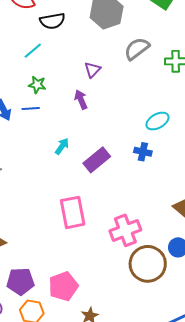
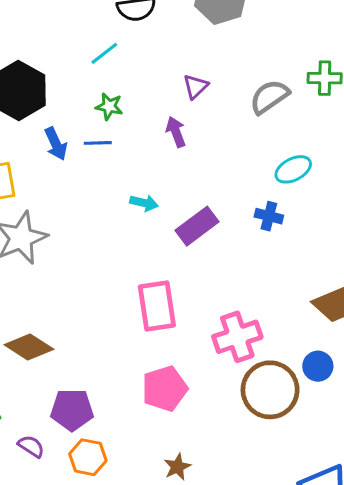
gray semicircle: (137, 49) -> (269, 97), moved
cyan arrow: (62, 146) -> (144, 203), turned 66
pink pentagon: (63, 286) -> (165, 389), moved

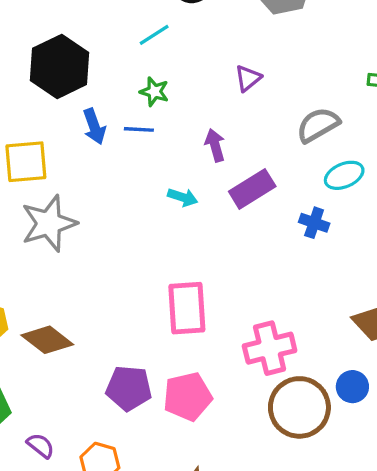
gray semicircle: (269, 97) -> (318, 125), moved
purple arrow: (176, 132) -> (215, 145), moved
purple rectangle: (197, 226) -> (252, 189), moved
purple pentagon: (72, 410) -> (129, 388), moved

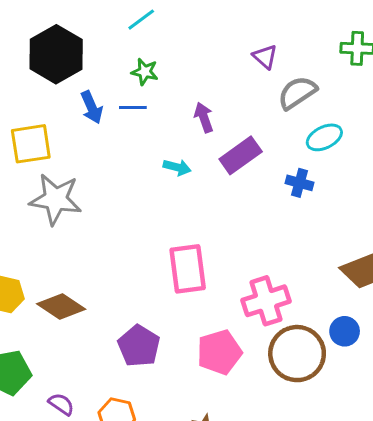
purple triangle: (248, 78) -> (265, 57), moved, turned -36
gray star: (49, 223) -> (56, 199), turned 30
purple pentagon: (129, 388) -> (139, 346), turned 30
pink pentagon: (188, 397) -> (219, 352), moved

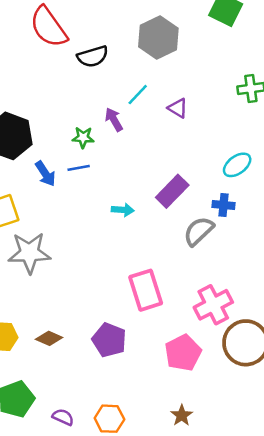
cyan line: (141, 20) -> (138, 95), moved
gray semicircle: (297, 93) -> (199, 231), moved
purple arrow: (204, 117) -> (114, 119), moved
brown diamond: (61, 306) -> (49, 338), size x0.7
purple pentagon: (139, 346) -> (109, 340), moved

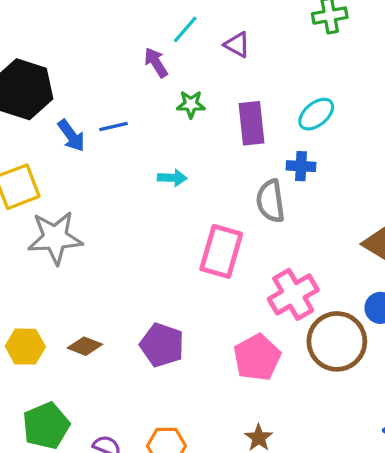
green star: (83, 137) -> (191, 104), moved
purple rectangle: (172, 191) -> (251, 123), moved, turned -48
gray semicircle: (199, 231) -> (270, 201), turned -52
pink rectangle: (146, 290) -> (221, 251), moved, turned 36

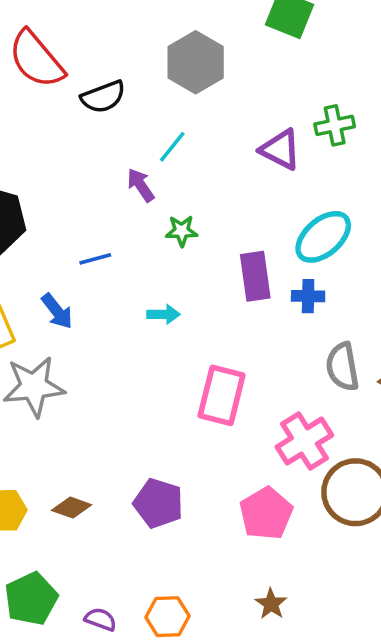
purple triangle: (237, 45) -> (280, 150), moved, size x1.4
cyan ellipse: (316, 114) -> (323, 237), size x1.4
purple rectangle: (251, 123) -> (255, 276), moved
blue arrow: (71, 136) -> (57, 311), moved
gray semicircle: (270, 201) -> (342, 367), moved

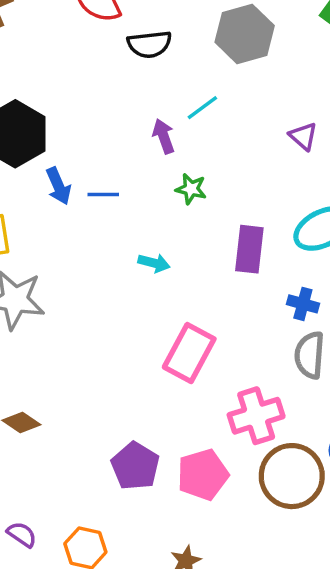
purple triangle: (280, 150) -> (303, 136), size x0.7
blue cross: (308, 296) -> (303, 304), moved
blue arrow: (57, 311) -> (58, 186), moved
purple pentagon: (158, 503) -> (135, 466), moved

